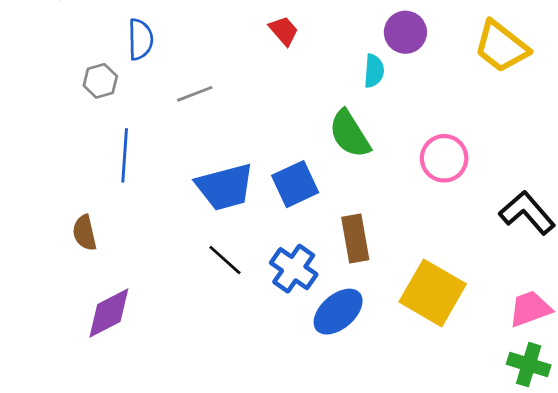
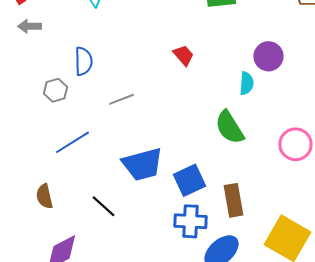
blue line: (125, 155) -> (72, 142), turned 54
blue square: (295, 184) -> (190, 180), moved
black line: (225, 260) -> (104, 206), moved
blue cross: (294, 269) -> (190, 221), turned -32

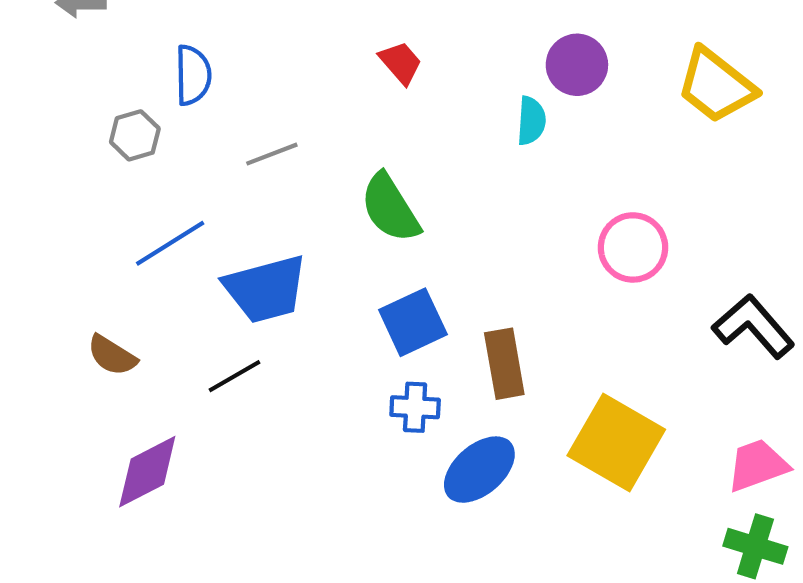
green semicircle: (230, 127) -> (390, 208), moved
blue trapezoid: (142, 164) -> (266, 289), moved
brown semicircle: (44, 196) -> (112, 355), turned -45
black line: (104, 206) -> (234, 376), turned -72
blue cross: (190, 221) -> (415, 407), size x0.7

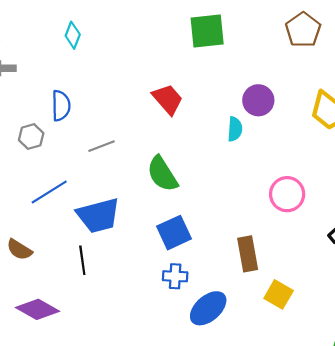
red trapezoid: (401, 63) -> (168, 99), size x1.4
brown rectangle: (504, 364) -> (248, 254), moved
black line: (234, 376) -> (82, 260), turned -68
yellow square: (616, 443) -> (279, 294), size x0.6
purple diamond: (147, 472) -> (37, 309), turned 57

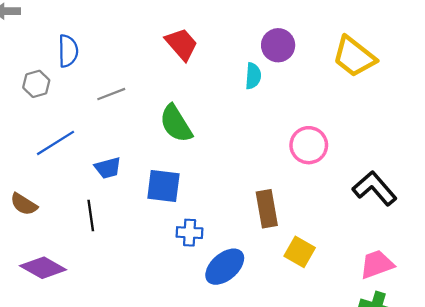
blue trapezoid: (98, 215) -> (108, 168), size x0.6
blue square: (174, 233) -> (163, 186), moved, turned 32

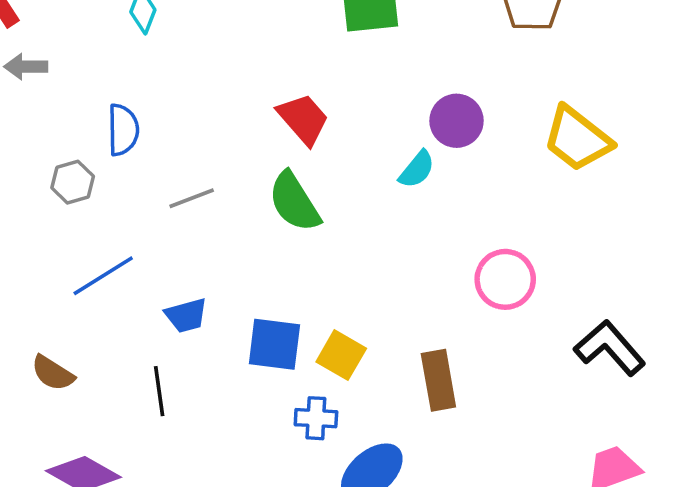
cyan semicircle: (253, 76) -> (417, 169), turned 35
green semicircle: (176, 124) -> (294, 202), moved
yellow square: (300, 252) -> (341, 355), moved

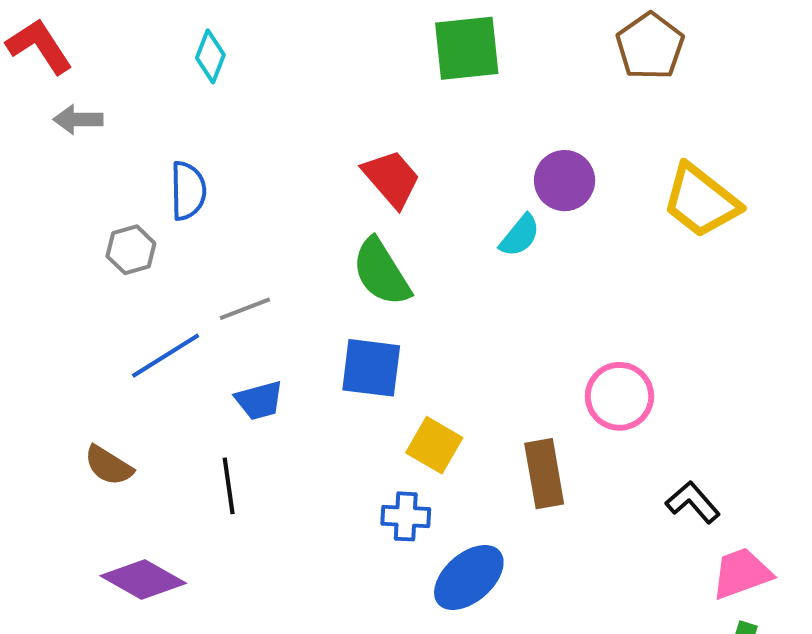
gray line: (192, 198) -> (245, 309), moved
pink circle: (505, 279) -> (619, 396), moved
blue square: (274, 344) -> (371, 368), moved
black L-shape: (610, 348) -> (693, 502), moved, size x0.7

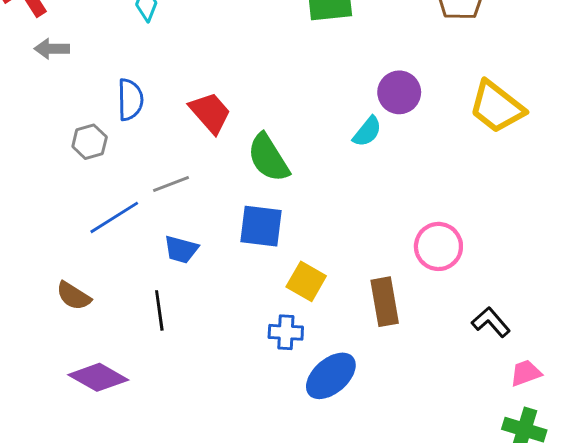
red trapezoid: (392, 179) -> (210, 113), moved
blue trapezoid: (259, 400) -> (181, 249), turned 30
pink trapezoid: (742, 573) -> (526, 373), size x0.7

